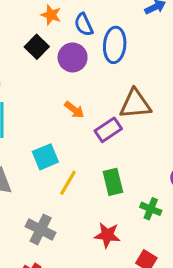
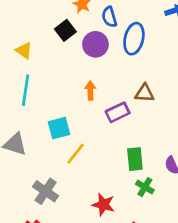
brown triangle: (135, 104) -> (145, 93), size x0.7
orange arrow: (74, 110) -> (90, 90), turned -138
green rectangle: (113, 182) -> (135, 159), moved

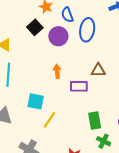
purple rectangle: (118, 112) -> (79, 86), turned 30
cyan square: (59, 128) -> (36, 101), turned 30

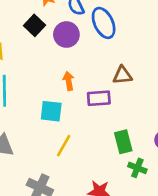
blue ellipse: (87, 30) -> (104, 23), turned -30
cyan square: (36, 101) -> (51, 111), moved

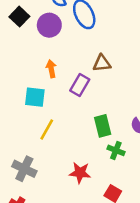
purple rectangle: (99, 98) -> (80, 85), turned -55

